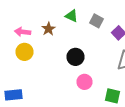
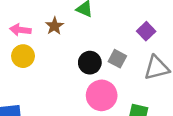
gray square: (96, 21) -> (117, 59), moved
pink circle: (84, 82) -> (102, 95), size x1.5

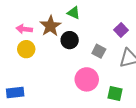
brown star: (54, 26) -> (50, 26), size x1.5
black circle: (90, 63) -> (70, 40), moved

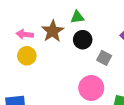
green triangle: (74, 13) -> (77, 17), turned -32
black circle: (70, 40) -> (83, 40), moved

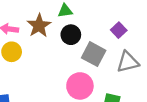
gray square: (104, 58) -> (94, 54), size x1.5

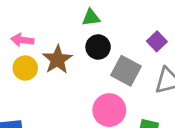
brown star: (39, 26) -> (57, 60), moved

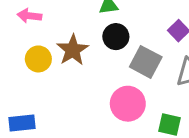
pink arrow: (22, 40) -> (29, 16), moved

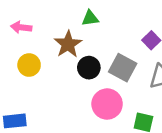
black circle: (116, 37) -> (89, 68), moved
brown star: (73, 50) -> (68, 44), moved

